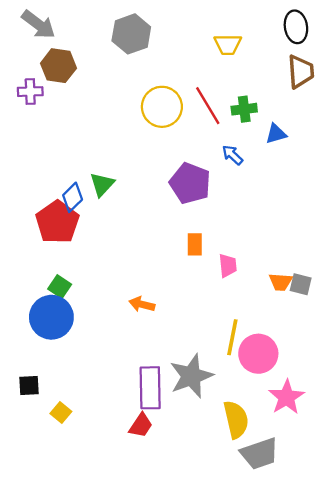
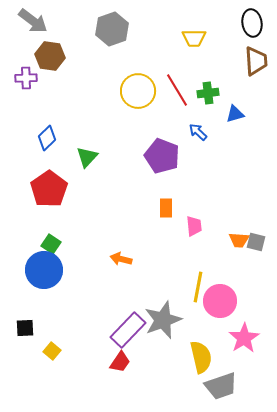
blue diamond: (73, 197) -> (47, 138), moved
purple rectangle: (150, 388) -> (128, 330), turned 45

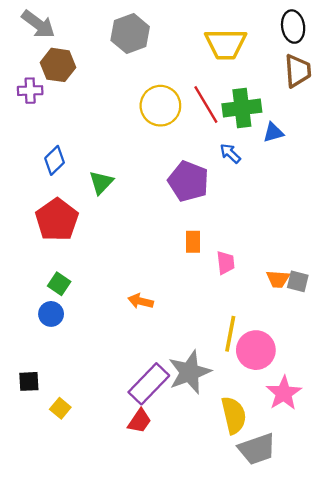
yellow trapezoid: (194, 38) -> (226, 44), size x1.5
green cross: (208, 93) -> (242, 108), size x1.5
blue circle: (44, 270) -> (51, 314), size x0.6

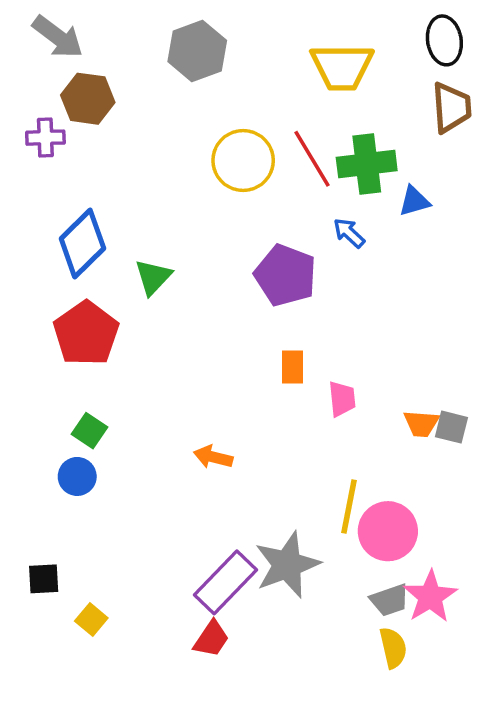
blue diamond: (55, 160) -> (82, 243), size x1.5
yellow semicircle: (234, 415) -> (393, 648), moved, size x0.7
gray trapezoid: (257, 449) -> (390, 600), moved, size x0.7

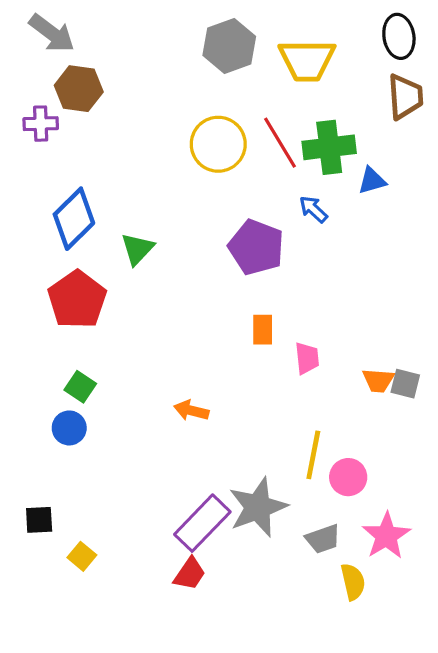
gray hexagon: (197, 51) -> (229, 46), moved
pink circle: (388, 531) -> (348, 477), size x0.7
gray trapezoid: (390, 600) -> (323, 539), moved

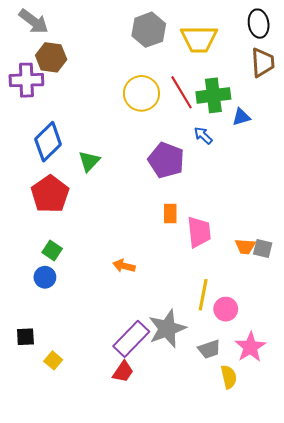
purple cross: (41, 124) -> (26, 80), size x1.5
pink trapezoid: (307, 358) -> (199, 232), size x1.5

